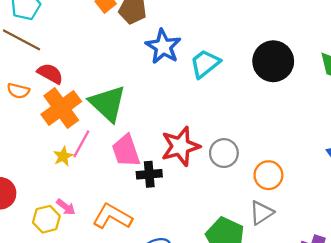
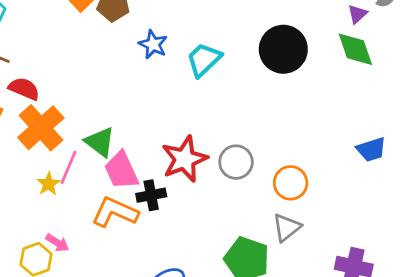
blue star: (163, 47) -> (153, 44), size x0.7
green triangle: (108, 103) -> (100, 142), moved, size x0.7
orange L-shape: (112, 216) -> (115, 212), moved

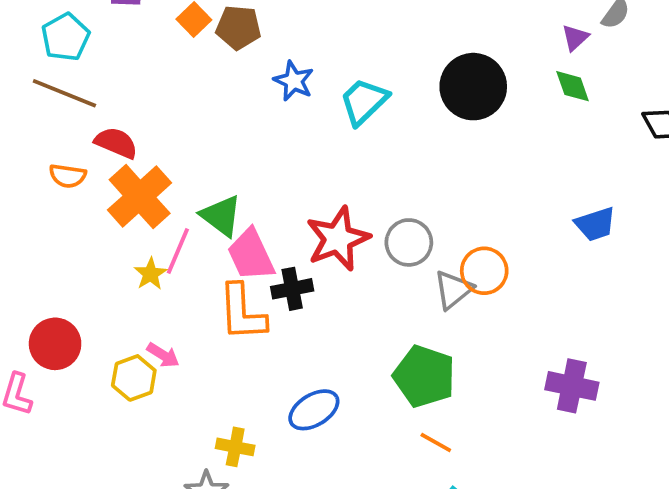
green diamond: (355, 49) -> (573, 86), size x0.7
orange L-shape: (115, 212) -> (242, 312), turned -117
gray triangle: (287, 227) -> (453, 290), moved

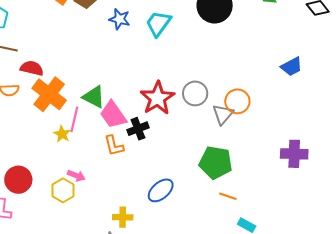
orange L-shape: (242, 312) -> (114, 146), size x0.7

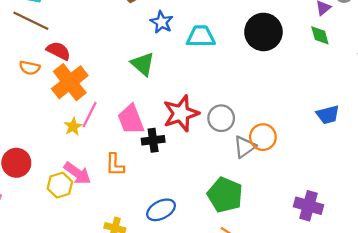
cyan trapezoid: (158, 23) -> (201, 36), turned 40
green triangle: (94, 97) -> (143, 64), moved
orange L-shape: (114, 146) -> (115, 165), moved
pink arrow: (76, 176) -> (77, 173), size x1.5

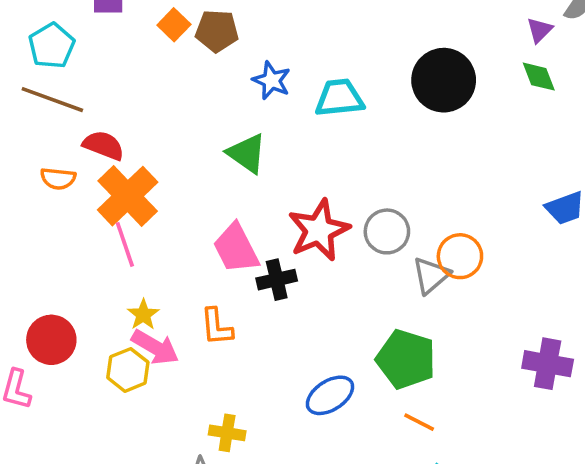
pink line: (90, 115) -> (125, 244), moved, turned -40
yellow star: (73, 127) -> (143, 315), moved
blue ellipse: (161, 210) -> (330, 395), moved

